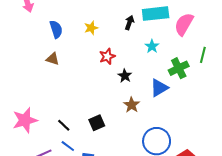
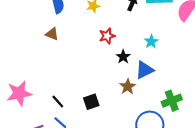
cyan star: (152, 46) -> (151, 42), moved
green cross: (179, 68) -> (172, 101), moved
blue triangle: (159, 88) -> (144, 70), moved

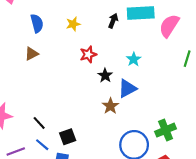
brown triangle: (52, 34) -> (32, 54), turned -48
green cross: (172, 101) -> (166, 130), moved
black square: (91, 102) -> (68, 137), moved

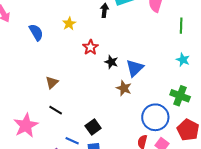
brown triangle: (32, 54) -> (52, 82), moved
cyan star: (134, 59) -> (183, 60), moved
black line: (39, 123) -> (56, 110), moved
green cross: (166, 130) -> (180, 96), turned -30

